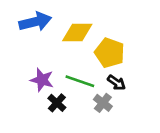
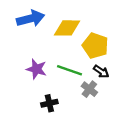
black cross: (57, 103) -> (49, 103), moved, turned 35

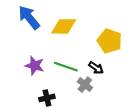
blue arrow: (31, 19) -> (29, 18), turned -115
yellow pentagon: (95, 46) -> (109, 41), moved

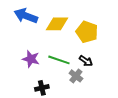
blue arrow: (29, 18) -> (26, 16), turned -30
yellow pentagon: (109, 41) -> (87, 32), moved

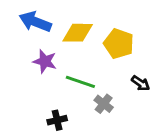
purple star: (31, 59) -> (45, 61), moved
black arrow: (86, 61) -> (141, 83), moved

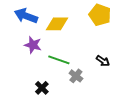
yellow pentagon: (119, 44) -> (100, 15), moved
black cross: (57, 120) -> (42, 88), turned -32

